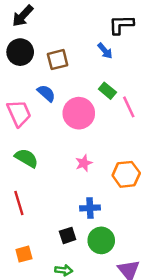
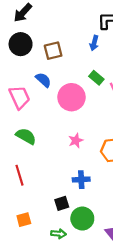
blue arrow: (105, 51) -> (94, 43), turned 56
green circle: (101, 240) -> (82, 219), moved

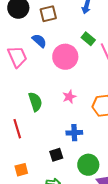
green semicircle: (26, 136) -> (35, 102), moved, turned 42
green circle: (82, 219) -> (88, 165), moved

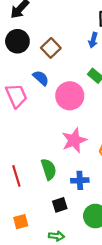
brown square: (48, 14) -> (51, 48), turned -30
pink star: (69, 97) -> (74, 140), size x1.6
green semicircle: (35, 102) -> (49, 169), moved

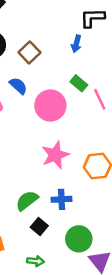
green semicircle: (49, 169) -> (27, 201), moved, turned -110
black square: (60, 205) -> (39, 227), turned -32

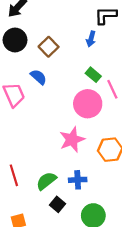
pink circle: (50, 105) -> (88, 104), moved

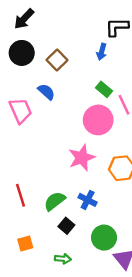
blue cross: (78, 180) -> (88, 200), turned 30

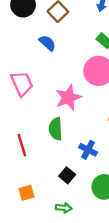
pink trapezoid: (21, 111) -> (22, 84), moved
pink star: (82, 158) -> (68, 98), moved
green semicircle: (55, 201) -> (56, 129), moved, turned -55

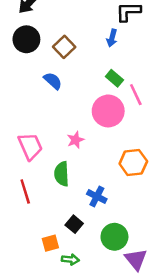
pink trapezoid: (22, 84) -> (30, 146), moved
pink star: (68, 98) -> (75, 140), size x0.6
orange square: (27, 193) -> (50, 243), moved

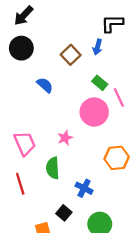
brown square: (64, 47) -> (71, 55), moved

